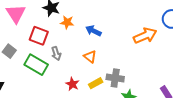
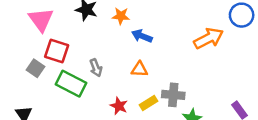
orange star: (67, 22) -> (121, 16), moved
red square: (39, 36) -> (57, 51), moved
orange triangle: (90, 57) -> (139, 69), turned -32

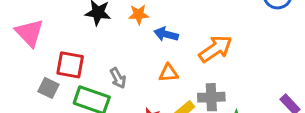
pink triangle: (41, 20) -> (29, 33), moved
orange arrow: (209, 38) -> (215, 49), moved

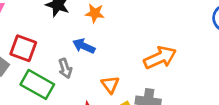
blue arrow: (166, 34) -> (84, 46), moved
orange triangle: (168, 73) -> (110, 85), moved, turned 48

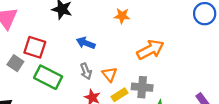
orange star: (95, 13) -> (122, 16), moved
gray arrow: (65, 68) -> (86, 71), moved

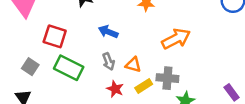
gray square: (15, 63) -> (30, 67), moved
orange triangle: (110, 74) -> (133, 65), turned -35

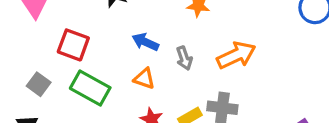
gray arrow: (108, 61) -> (184, 58), moved
orange triangle: (133, 65) -> (144, 79), moved

